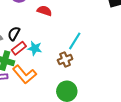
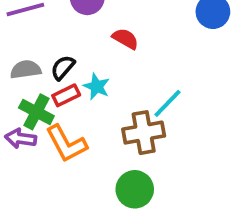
cyan star: (35, 48) -> (97, 86), moved
brown cross: (65, 59) -> (144, 133), size x1.5

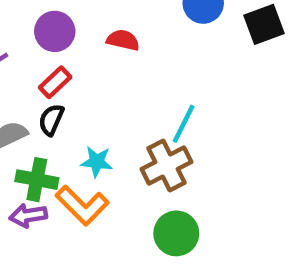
red semicircle: (125, 39) -> (123, 40), moved
cyan star: (97, 86) -> (97, 162), moved
red rectangle: (66, 95) -> (55, 82), moved

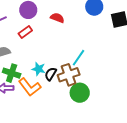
black semicircle: (51, 120) -> (51, 74), moved
green circle: (176, 233) -> (80, 93), moved

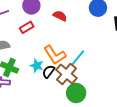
brown cross: (69, 75) -> (66, 74), turned -35
orange L-shape: (30, 87) -> (55, 55), moved

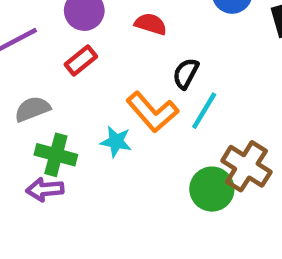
black semicircle: (48, 72) -> (186, 73), moved
brown cross: (66, 74) -> (246, 166), moved

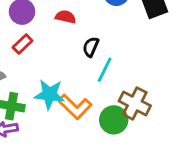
orange L-shape: (152, 112) -> (75, 107), moved
cyan star: (116, 142) -> (49, 94), size x1.5

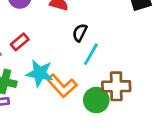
red rectangle: (23, 44) -> (20, 42), moved
brown cross: (135, 103) -> (116, 86), turned -32

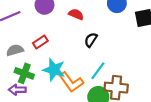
cyan line: (91, 54) -> (98, 71), moved

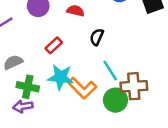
red rectangle: (40, 42) -> (54, 45), moved
cyan line: (98, 71) -> (110, 70), turned -60

